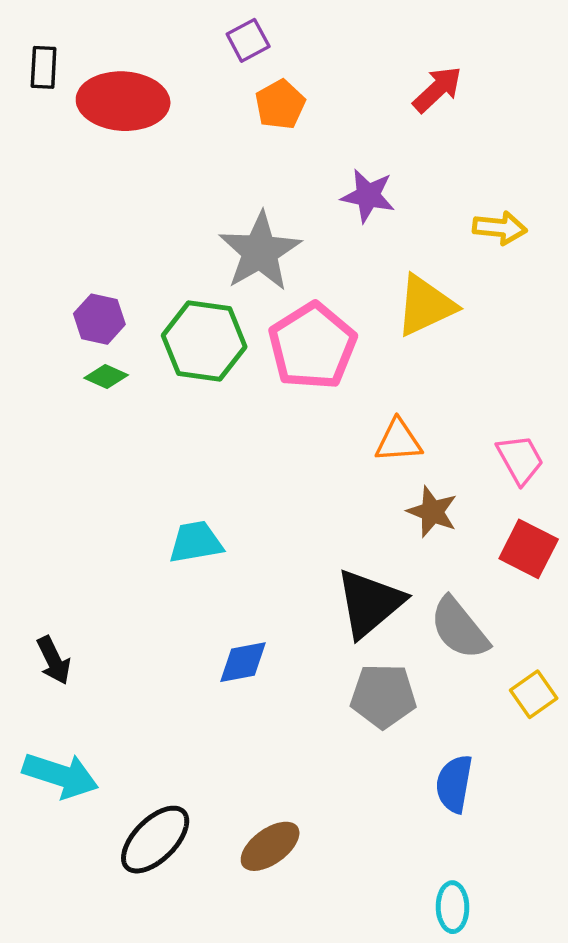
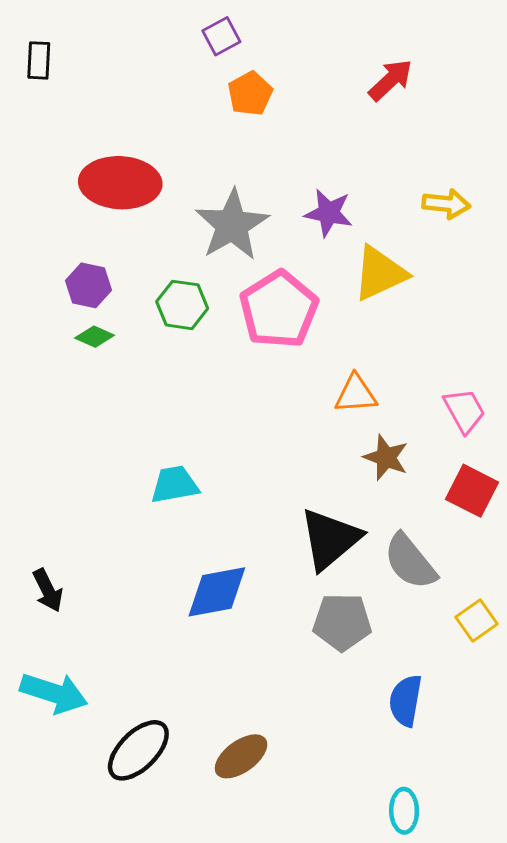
red ellipse: (123, 101) -> (120, 183), moved
purple star: (368, 196) -> (329, 213), moved
green hexagon: (204, 341) -> (182, 305), size x0.7
blue diamond: (243, 662) -> (217, 592), size x1.4

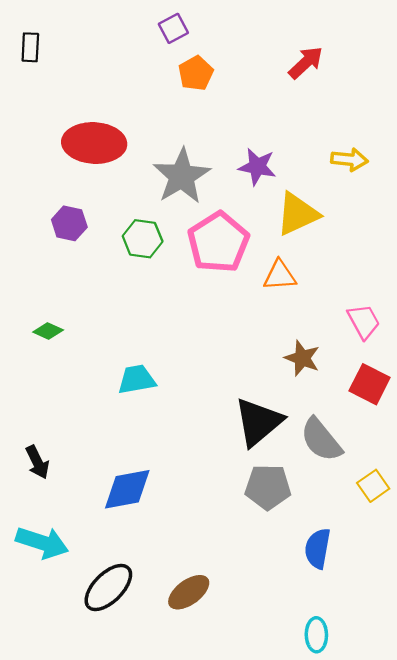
green diamond: (95, 337) -> (48, 331), moved
orange triangle: (356, 394) -> (280, 275), moved
blue diamond: (217, 592) -> (127, 489), moved

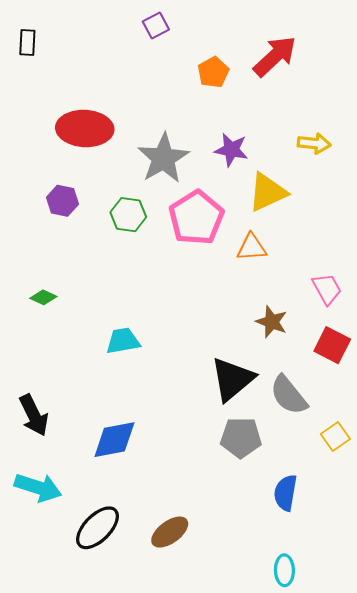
red arrow: (306, 63) -> (275, 56), size x1.4
orange pentagon: (196, 73) -> (213, 72), moved
black arrow: (37, 462) -> (34, 415), size x1.4

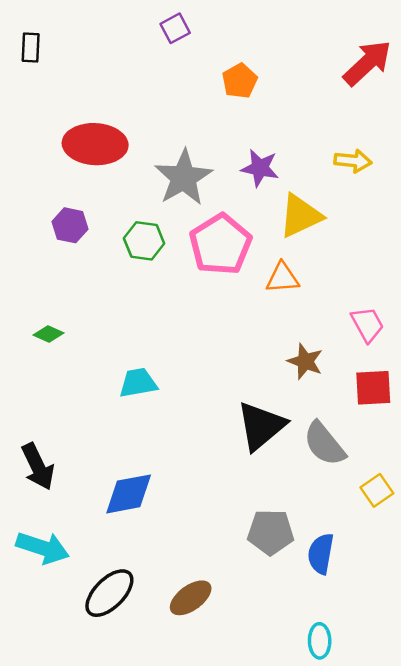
red arrow: (275, 56) -> (367, 63), moved
red square: (332, 345) -> (373, 388), turned -30
gray pentagon: (241, 438) -> (271, 532), moved

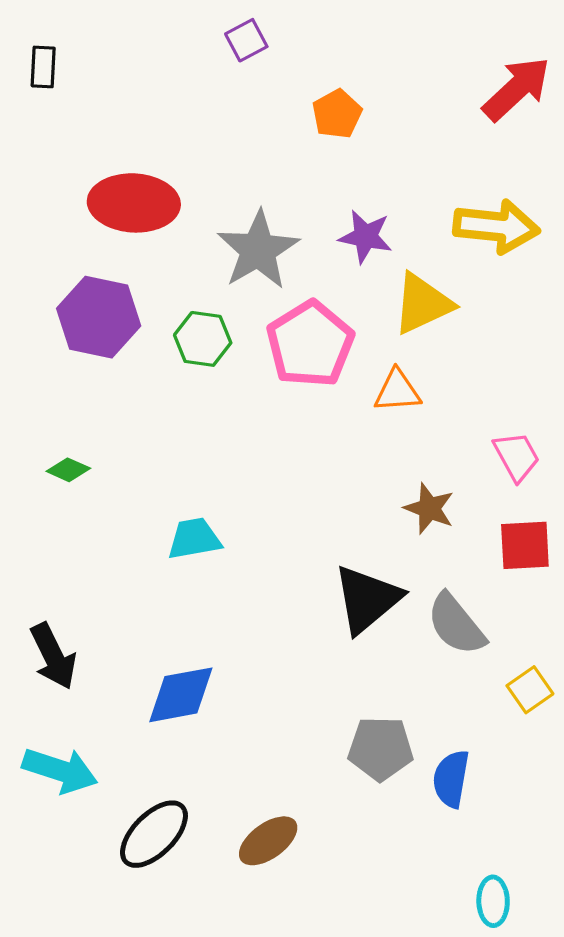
yellow arrow: (353, 161) -> (496, 226), size x1.6
purple hexagon: (70, 225) -> (99, 317), size x1.6
cyan ellipse: (320, 641) -> (493, 901), moved

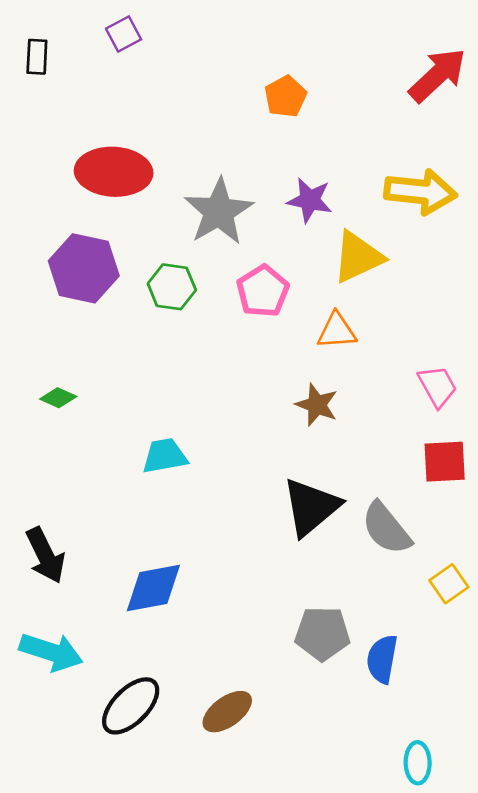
purple square: (246, 40) -> (124, 34), moved
pink pentagon: (310, 344) -> (263, 291), size x0.7
brown star: (429, 508) -> (317, 405), moved

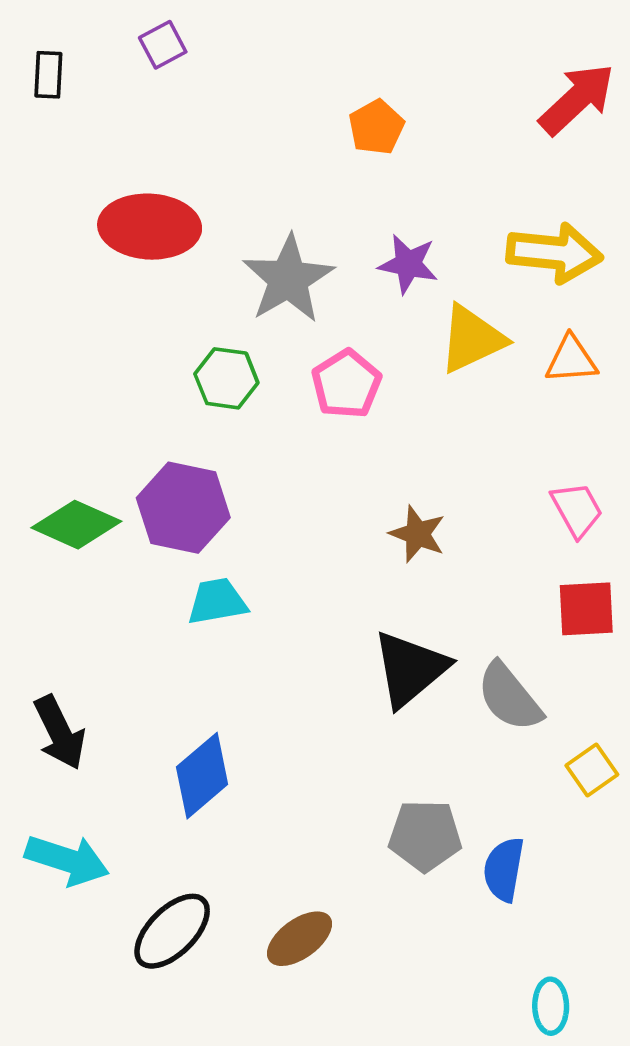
purple hexagon: (84, 268) -> (183, 508), moved
orange triangle: (337, 331) -> (571, 360), moved
green diamond: (58, 398) -> (76, 525), size x1.8
blue diamond: (153, 588) -> (202, 776), turned -30

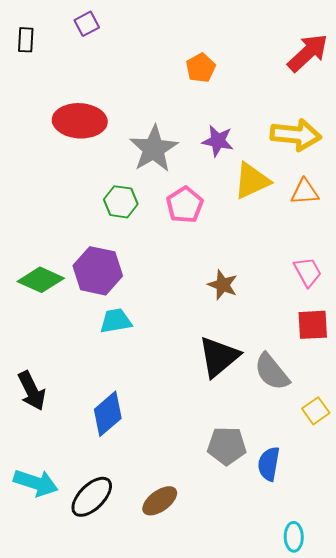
cyan arrow: (67, 860) -> (36, 483), moved

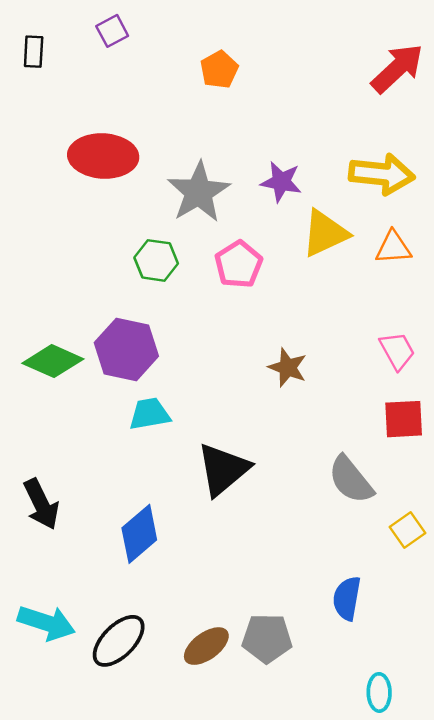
orange pentagon: (201, 68) -> (219, 70), moved
black triangle: (219, 357) -> (223, 469), moved
gray pentagon: (227, 446) -> (267, 638), moved

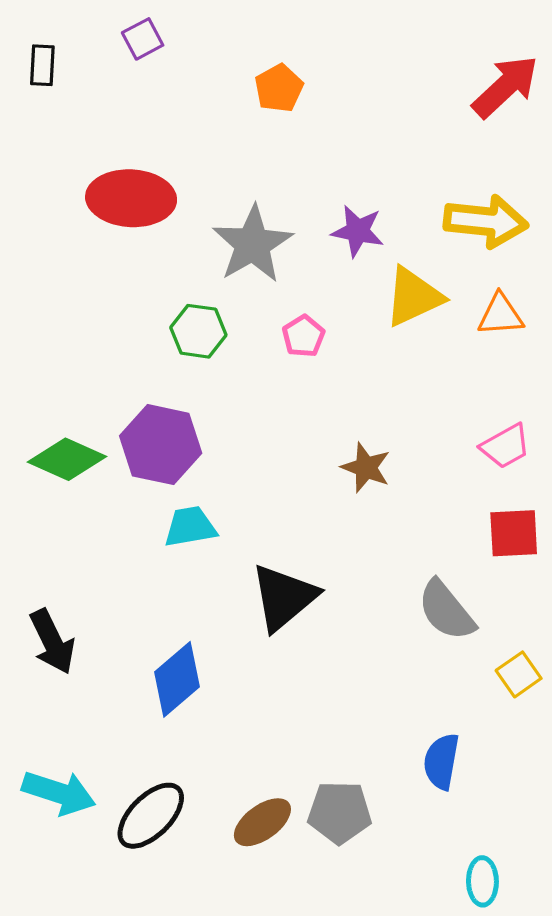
pink pentagon: (239, 264) -> (303, 336), size x0.7
pink trapezoid: (397, 351) -> (505, 446), turned 90

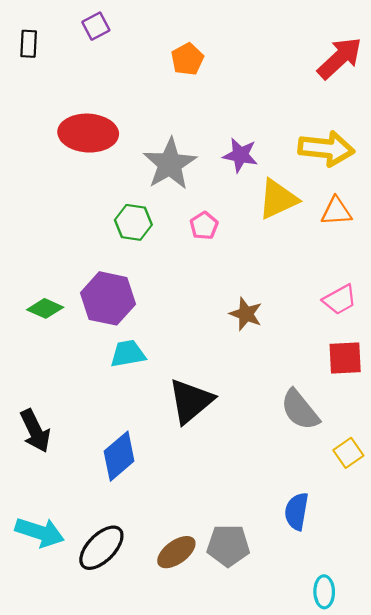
green diamond: (67, 459) -> (45, 308), size x0.7

